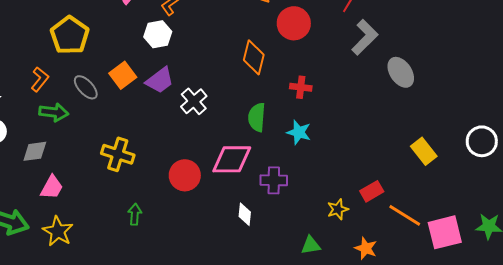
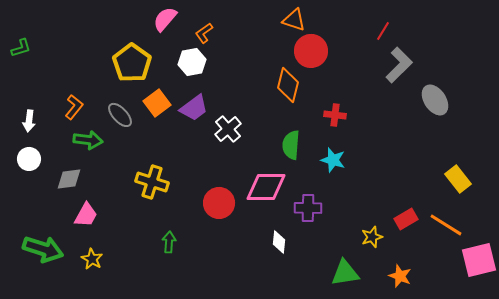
red circle: (294, 23) -> (311, 51), moved
yellow pentagon: (70, 35) -> (132, 63), moved
orange line: (405, 215) -> (446, 225), moved
yellow star: (58, 231) -> (92, 259), size x0.7
green triangle: (311, 245) -> (345, 273), size x1.4

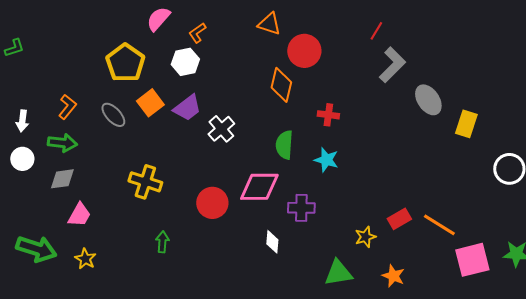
orange triangle: (294, 20) -> (269, 24), moved
green arrow: (88, 140) -> (62, 143), moved
yellow rectangle: (458, 179) -> (466, 124), moved, turned 56

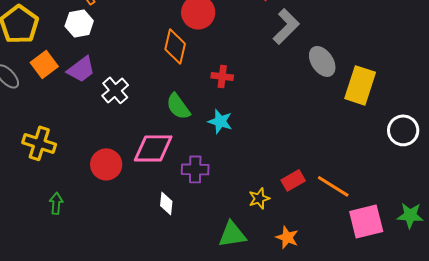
yellow rectangle: (466, 124) -> (360, 85), size x1.4
green semicircle: (284, 145) -> (178, 106), turned -40

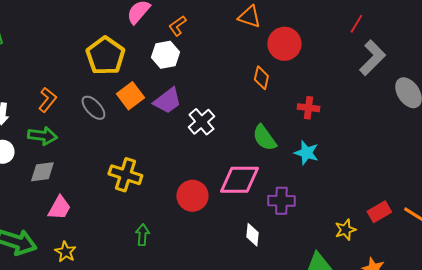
orange diamond: (175, 46) -> (261, 78), size x0.7

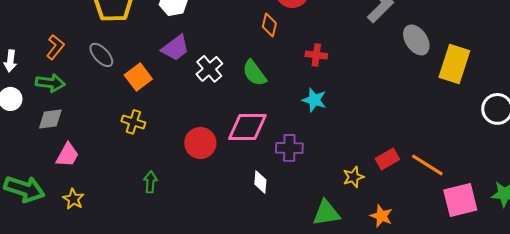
orange square: (130, 96) -> (138, 77), moved
green semicircle: (264, 138) -> (254, 73), moved
yellow cross: (125, 175) -> (133, 122), size x0.7

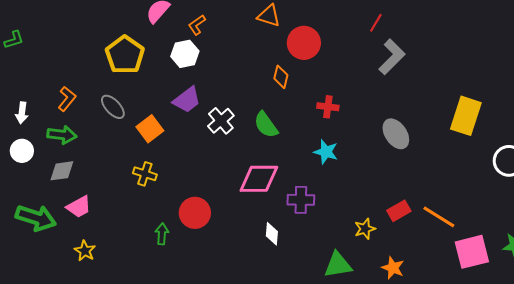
gray ellipse: (416, 40) -> (396, 134), moved
red circle: (200, 143) -> (195, 213), moved
pink trapezoid: (67, 155) -> (79, 207), turned 32
green arrow: (24, 189) -> (36, 218), moved

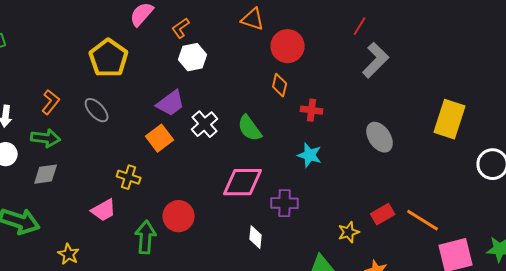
white hexagon: (185, 54) -> (193, 57), moved
orange diamond: (281, 77) -> (280, 85), moved
orange square: (150, 129) -> (160, 138), moved
pink trapezoid: (79, 207) -> (104, 210), moved
green arrow: (162, 234) -> (146, 237), size x1.5

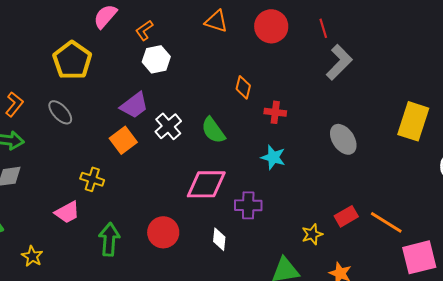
red line: (360, 26) -> (323, 28), turned -48
red circle: (288, 46) -> (271, 26), moved
red circle: (179, 216) -> (163, 232), moved

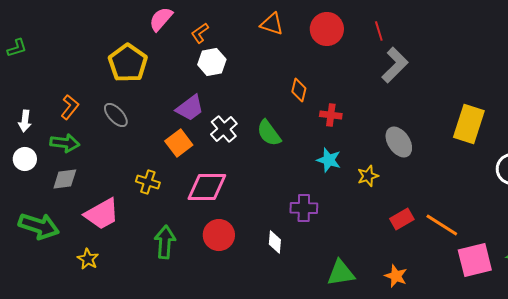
pink diamond: (206, 184) -> (207, 187), moved
pink trapezoid: (67, 212) -> (102, 214), moved, size x1.4
yellow star: (312, 234) -> (368, 176), moved

